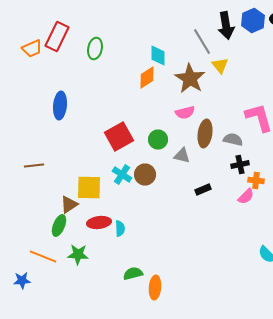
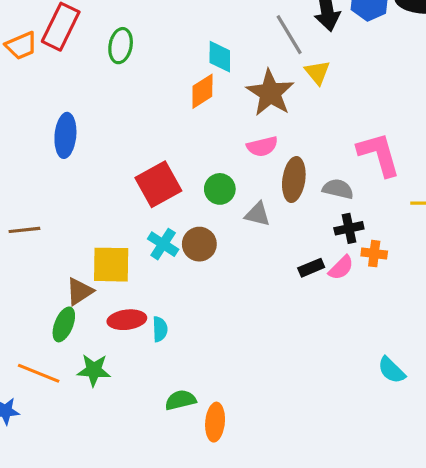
black rectangle: (203, 190) -> (311, 268), moved
pink semicircle: (246, 196) -> (341, 268), moved

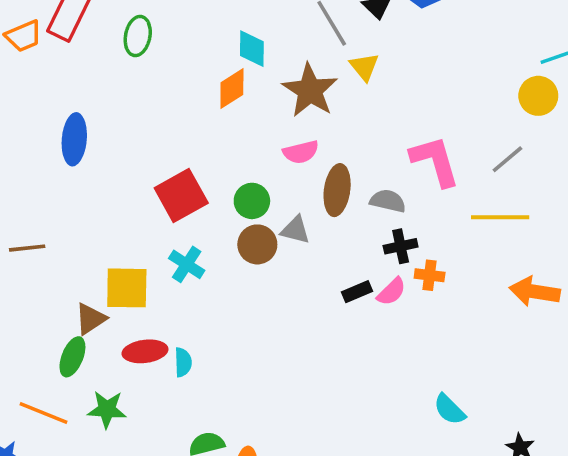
brown circle: (199, 244) -> (257, 244), moved

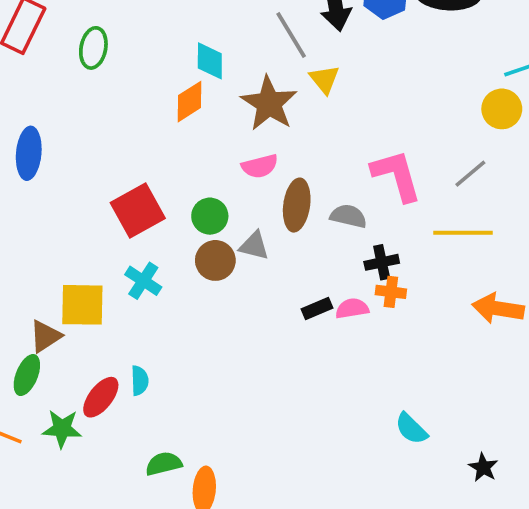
black cross: (401, 246) -> (382, 262), moved
pink semicircle: (391, 292) -> (352, 308), turned -144
red ellipse: (145, 351) -> (101, 397), moved, turned -45

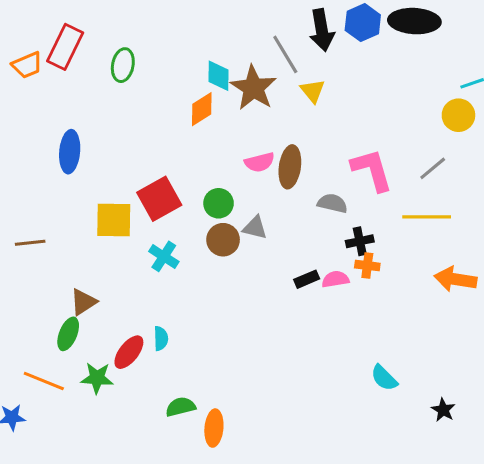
brown star: (269, 103) -> (253, 88), moved
brown ellipse: (297, 205) -> (290, 167), moved
yellow square: (82, 305) -> (114, 220), moved

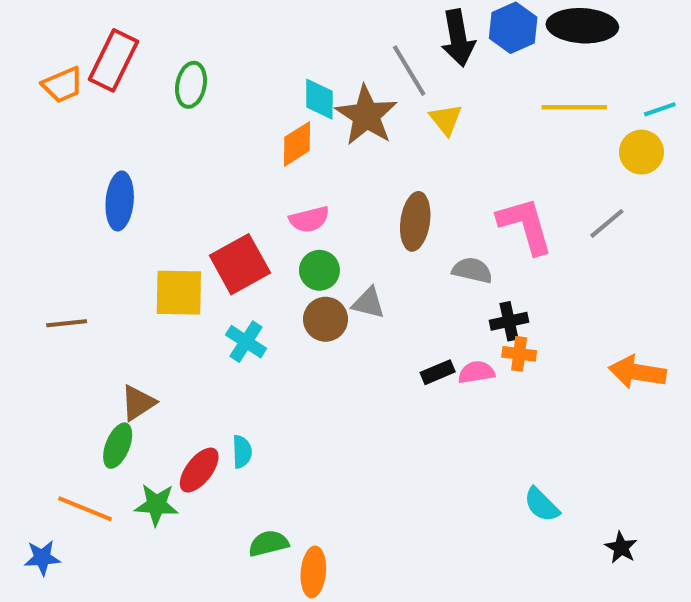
pink semicircle: (260, 162) -> (309, 219), moved
yellow line: (427, 217) -> (574, 107), moved

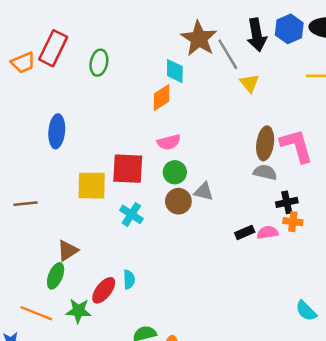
brown star: (366, 115) -> (199, 39), moved
brown ellipse: (415, 221) -> (265, 143), moved
red square: (240, 264) -> (128, 169), turned 32

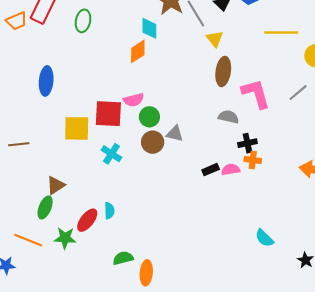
pink semicircle: (169, 142) -> (134, 100), moved
brown ellipse: (265, 143) -> (223, 71), moved

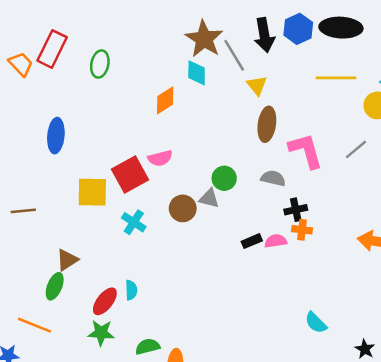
orange trapezoid: (17, 21) -> (21, 64), turned -110
cyan diamond: (149, 28) -> (197, 73), moved
red square: (108, 114) -> (130, 175), turned -32
green circle: (149, 117) -> (224, 178), moved
green star: (65, 238) -> (101, 333), moved

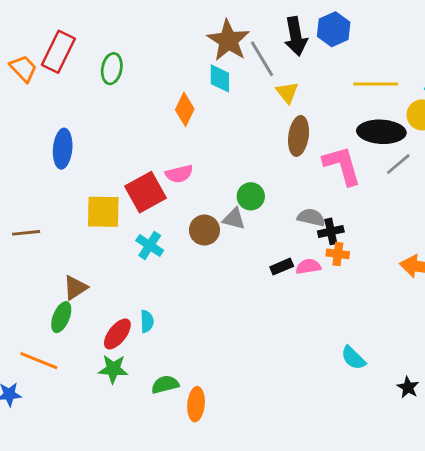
black ellipse: (341, 28) -> (381, 132), moved
orange diamond: (165, 100) -> (185, 109), turned -32
gray semicircle: (273, 178) -> (311, 217), moved

